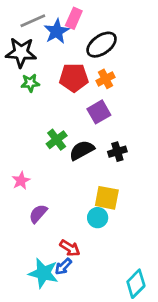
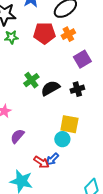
purple square: (99, 112) -> (82, 59), moved
blue arrow: (63, 267) -> (52, 159), moved

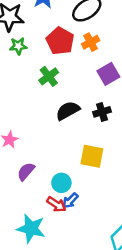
red pentagon: (44, 33) -> (60, 41), turned 30
green cross: (31, 80) -> (49, 76), moved
cyan circle: (62, 139) -> (61, 183), moved

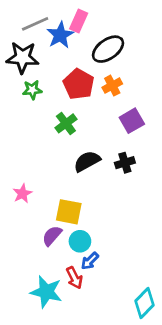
yellow square: (92, 156) -> (69, 212), moved
purple semicircle: (26, 171) -> (52, 236), moved
red arrow: (56, 204) -> (74, 278), moved, turned 30

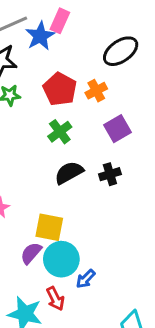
black ellipse: (108, 49) -> (121, 51), moved
green cross: (66, 123) -> (60, 132), moved
cyan circle: (80, 241) -> (61, 259), size x1.5
blue arrow: (90, 261) -> (86, 279), moved

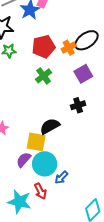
black ellipse: (121, 51) -> (86, 40), moved
red pentagon: (60, 89) -> (44, 47), turned 30
black semicircle: (69, 173) -> (50, 126), moved

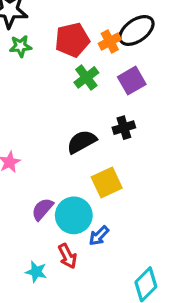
green cross: (44, 76) -> (86, 77), moved
black semicircle: (50, 126) -> (82, 142), moved
yellow square: (36, 142) -> (107, 182), moved, turned -36
cyan star: (19, 202) -> (36, 272), size x0.6

